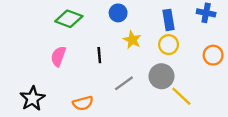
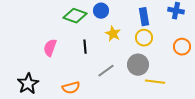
green diamond: (69, 19) -> (75, 16), moved
yellow line: (181, 96) -> (155, 82), turned -36

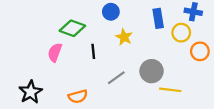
green diamond: (75, 16) -> (72, 28), moved
yellow circle: (144, 38) -> (181, 33), moved

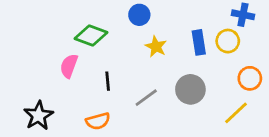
blue rectangle: (158, 18) -> (199, 42), moved
black line: (93, 51) -> (108, 81), moved
orange circle: (200, 51) -> (250, 78), moved
yellow line: (170, 90) -> (236, 113), moved, turned -50

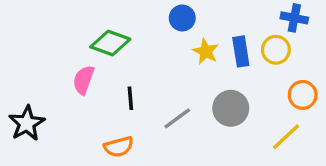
blue circle: (139, 15) -> (182, 18), moved
yellow star: (156, 47) -> (206, 51), moved
black star: (39, 116) -> (27, 123), moved

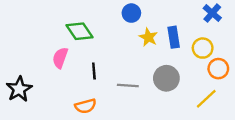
blue cross: (294, 18) -> (212, 13), turned 30
green diamond: (110, 43) -> (79, 31), turned 36
yellow circle: (276, 50) -> (203, 48), moved
gray line: (177, 118) -> (128, 86), turned 40

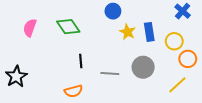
pink semicircle: (60, 58) -> (30, 28), moved

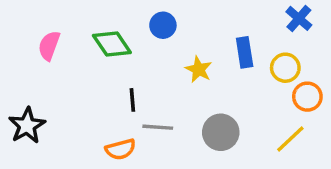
blue circle: (113, 11) -> (163, 25), moved
yellow star: (127, 32) -> (199, 69), moved
gray circle: (143, 67) -> (221, 132), moved
gray line: (110, 73) -> (158, 127), moved

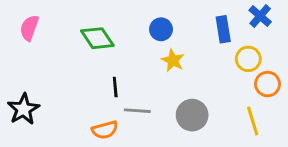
blue circle: (163, 25) -> (161, 29), moved
pink semicircle: (49, 46) -> (29, 28), moved
blue rectangle: (245, 52) -> (223, 29), moved
yellow line: (290, 139) -> (253, 121), turned -64

